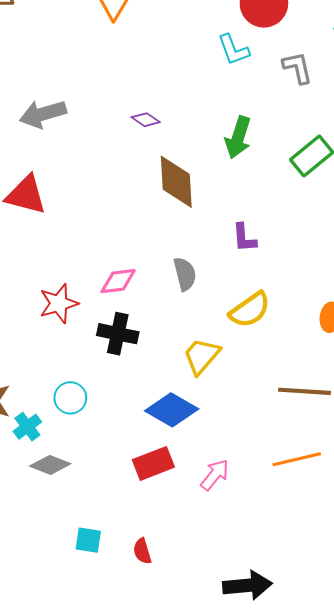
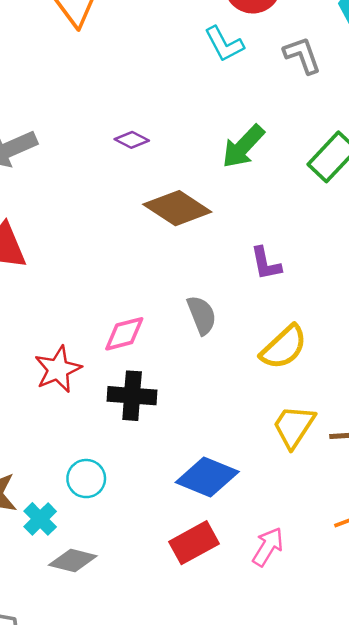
green arrow: (238, 137) -> (243, 146), turned 33
brown diamond: (176, 182) -> (177, 208), turned -46
yellow trapezoid: (202, 356) -> (294, 426), moved

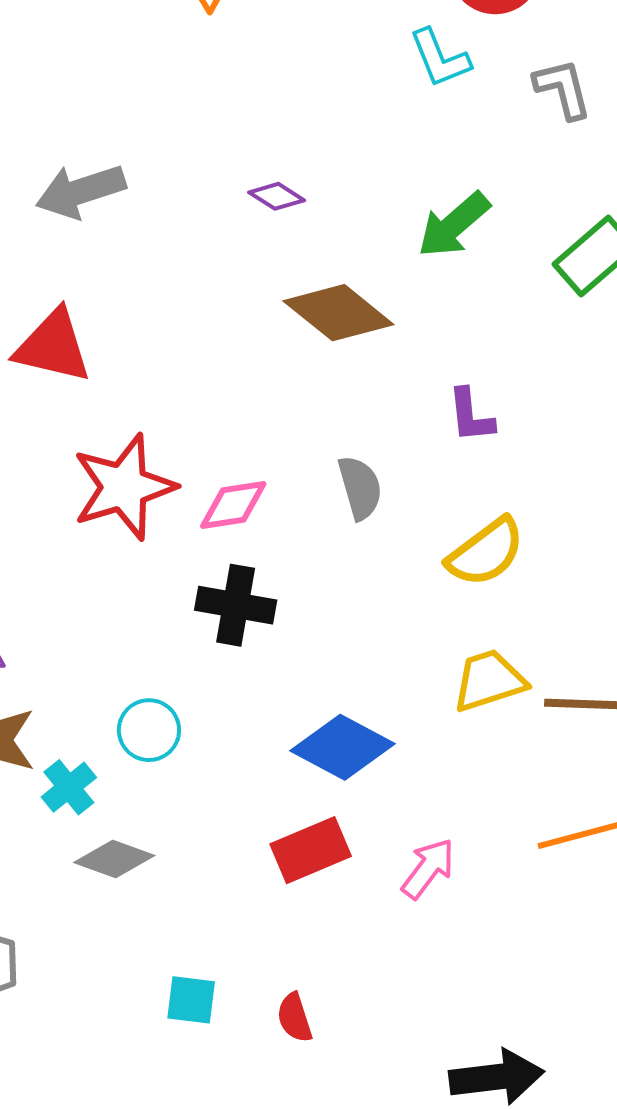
red star: (58, 369) -> (124, 487), moved, size x1.4
yellow trapezoid: (294, 426) -> (489, 681), turned 33

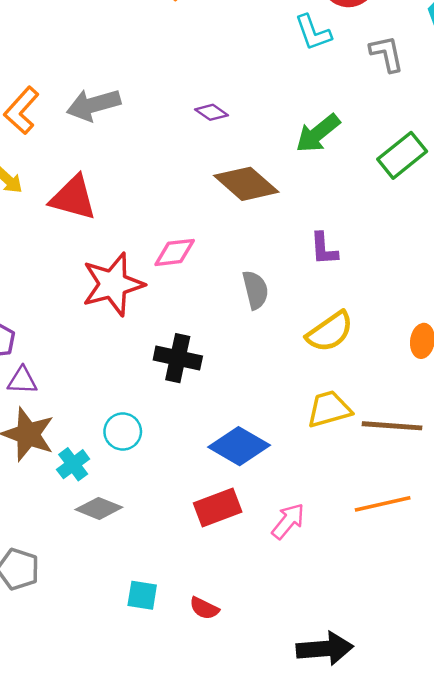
pink diamond: (233, 505) -> (175, 252), moved
red semicircle: (295, 1018) -> (204, 608), turned -48

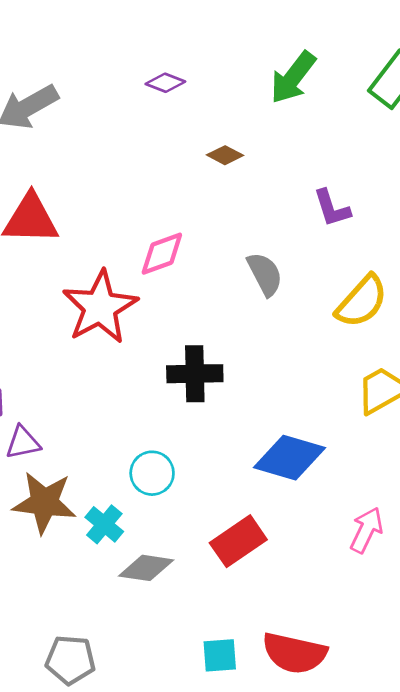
brown diamond: (246, 184) -> (225, 155), size x0.5
red rectangle: (218, 508) -> (238, 541), moved
red semicircle: (204, 608) -> (294, 653), size x1.8

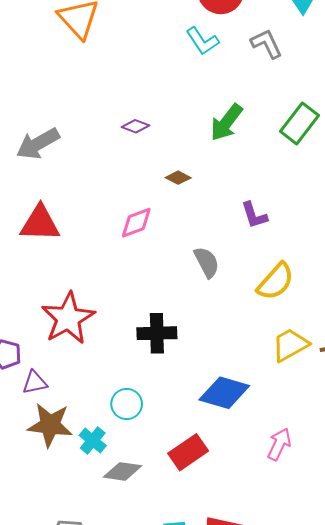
pink diamond: (162, 254) -> (136, 223), moved
red star: (100, 307) -> (68, 318), moved

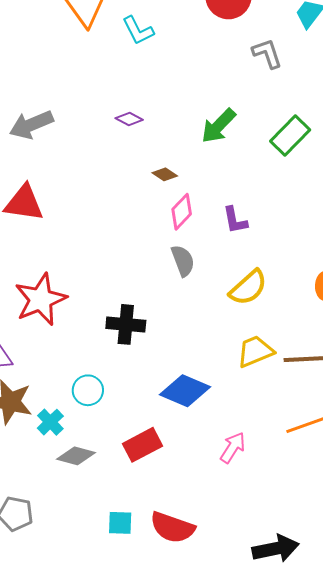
cyan L-shape: (202, 41) -> (138, 31), moved
pink diamond: (136, 223) -> (182, 212), moved, turned -33

